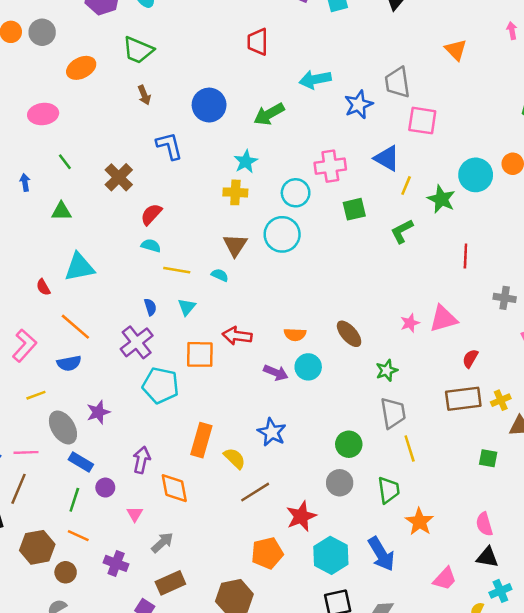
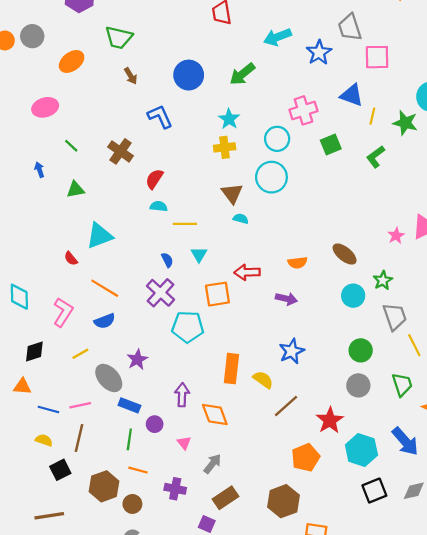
cyan semicircle: (220, 275) -> (241, 219), moved
cyan circle: (308, 367) -> (353, 296), moved
blue star: (272, 432) -> (292, 351), turned 30

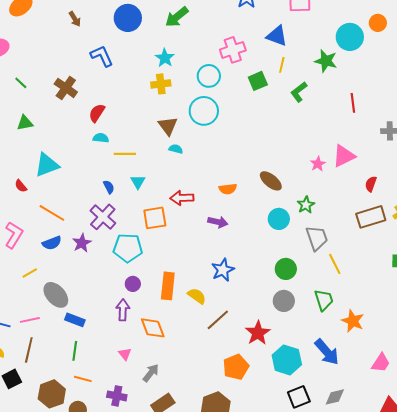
yellow line: (372, 116) -> (282, 65), moved
purple star: (137, 359) -> (82, 243), moved
purple circle: (155, 424) -> (133, 284), moved

